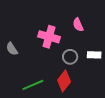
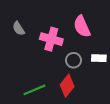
pink semicircle: (78, 25) -> (82, 26), size x1.5
gray semicircle: (12, 49) -> (19, 29), moved

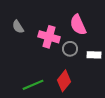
gray circle: (73, 60) -> (70, 49), moved

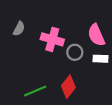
pink semicircle: (78, 25) -> (96, 35), moved
gray semicircle: (18, 27) -> (19, 29), turned -120

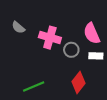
gray semicircle: (19, 29) -> (18, 27), turned 104
red diamond: (68, 87) -> (78, 82), moved

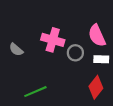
gray semicircle: (18, 27) -> (16, 50), moved
red diamond: (78, 82) -> (96, 87), moved

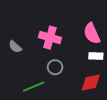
gray circle: (75, 53) -> (55, 67), moved
red diamond: (96, 87) -> (91, 82), turned 40

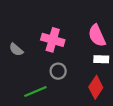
red diamond: (91, 82) -> (96, 87), turned -45

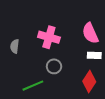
gray semicircle: (16, 50) -> (15, 46), turned 56

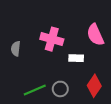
white rectangle: (94, 55) -> (76, 58), moved
gray circle: (54, 66) -> (60, 89), moved

